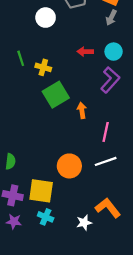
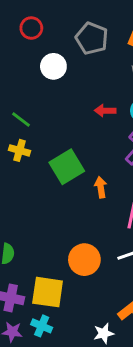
green line: (21, 58) -> (21, 119), turned -35
yellow cross: (43, 67) -> (20, 150), moved
cyan cross: (46, 217) -> (42, 326), moved

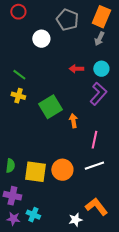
red circle: (31, 28) -> (18, 12), moved
yellow square: (48, 292) -> (35, 172), moved

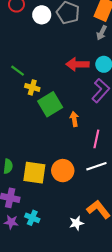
white circle: (41, 39) -> (42, 15), moved
red arrow: (76, 69) -> (77, 64), size x1.5
yellow cross: (18, 96) -> (32, 87), moved

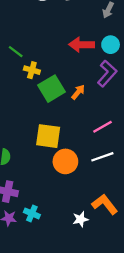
orange arrow: (74, 119) -> (78, 92), moved, turned 48
pink line: (96, 139) -> (102, 127), turned 48
yellow square: (34, 173) -> (48, 136), moved

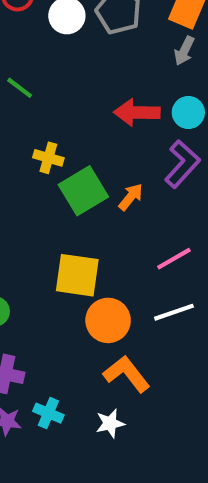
green line: (16, 52) -> (20, 88), moved
orange L-shape: (105, 204) -> (127, 374), moved
white star: (80, 219) -> (110, 423), moved

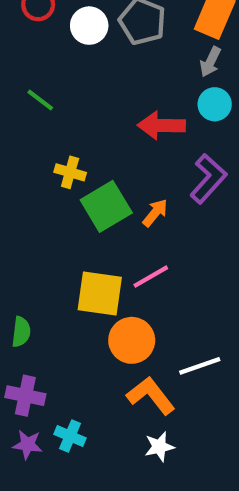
cyan circle: (188, 112) -> (215, 104), moved
pink line: (174, 259) -> (151, 277), moved
white line: (174, 312) -> (200, 366), moved
white star: (110, 423) -> (159, 447), moved

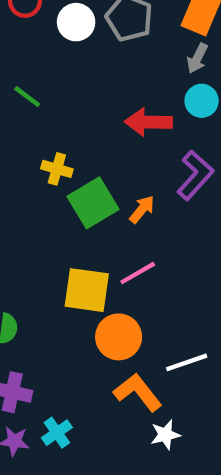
cyan cross: (70, 436) -> (57, 433), turned 32
white star: (159, 447) -> (165, 435), moved

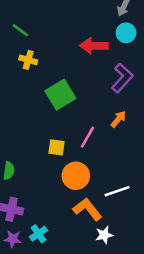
yellow cross: (57, 169) -> (28, 60), moved
orange arrow: (142, 209) -> (118, 119), moved
pink line: (138, 273) -> (87, 137), turned -30
yellow square: (87, 290) -> (57, 147), size x0.6

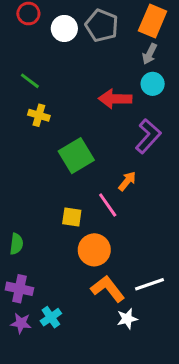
orange arrow: (118, 119) -> (127, 181), moved
pink line: (87, 137) -> (108, 205), turned -65
white line: (117, 191) -> (150, 284), moved

